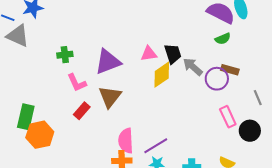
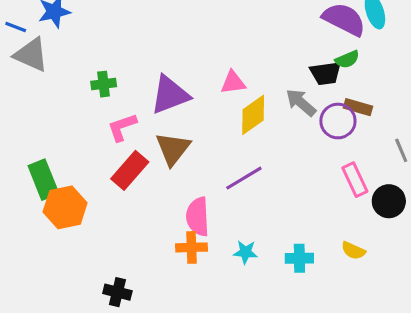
black trapezoid: (173, 54) -> (326, 73), moved, turned 100
pink L-shape: (77, 83) -> (122, 127), turned 95
red rectangle: (82, 111) -> (130, 170), size x1.4
green rectangle: (26, 117) -> (43, 180), turned -35
purple line: (156, 146) -> (244, 178), moved

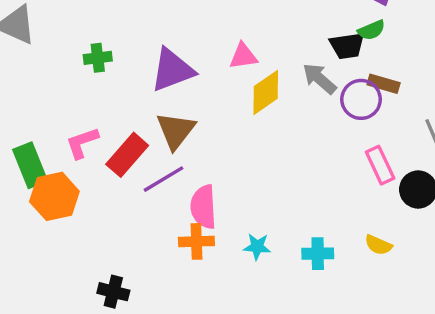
pink L-shape: (122, 127) -> (82, 143), moved
purple line: (244, 178) -> (164, 179), moved

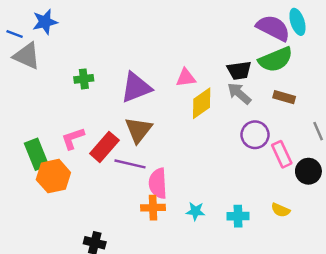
green semicircle: (371, 30) -> (276, 59), size x1.8
black trapezoid: (347, 46) -> (239, 70), moved
purple circle: (361, 99) -> (255, 135), moved
purple line: (164, 179) -> (130, 164), turned 44

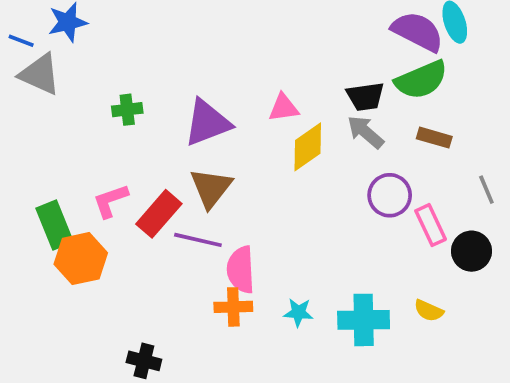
cyan cross: (238, 216) -> (364, 320), size x1.5

